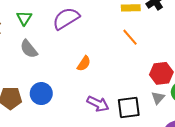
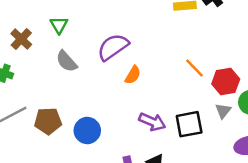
purple semicircle: (66, 18) -> (113, 47), moved
orange line: (130, 37) -> (194, 68), moved
blue circle: (41, 94) -> (87, 131), moved

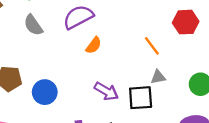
red hexagon: (226, 82) -> (186, 22), moved
gray triangle: (223, 111) -> (158, 77), moved, turned 35

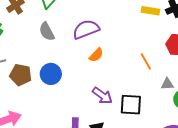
gray triangle: (158, 77) -> (167, 84), moved
blue circle: (45, 92) -> (51, 74), moved

